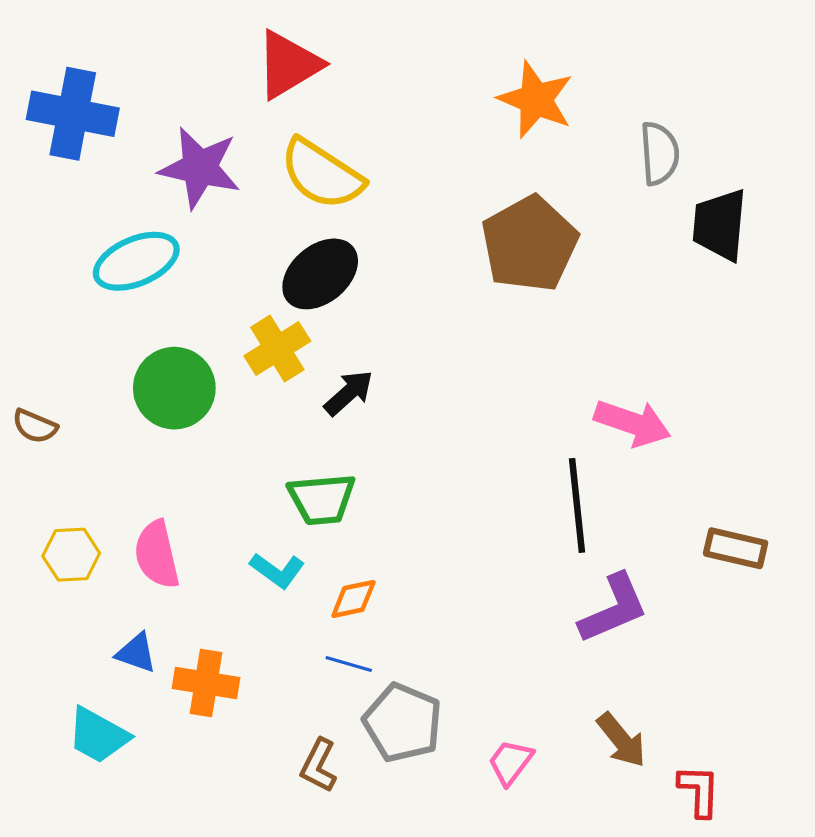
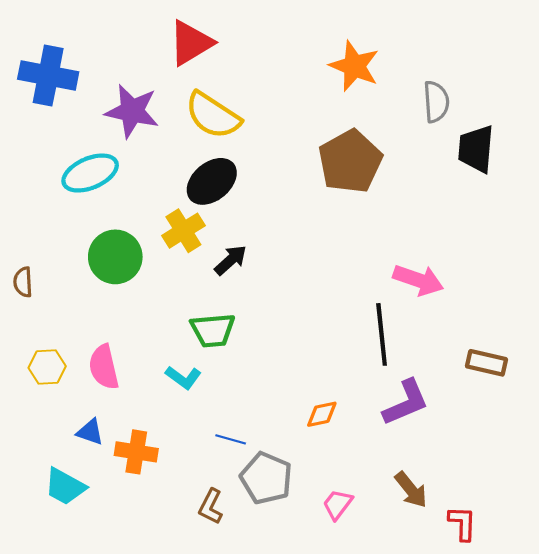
brown semicircle: (35, 426) -> (23, 282), turned 64
orange diamond: (353, 599) -> (322, 414), moved

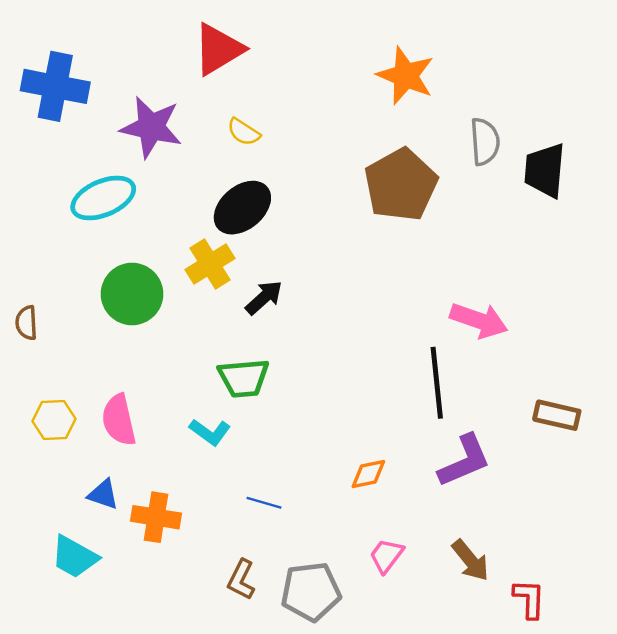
gray semicircle: (436, 102) -> (485, 142), moved
yellow semicircle: (213, 115) -> (244, 132), size x0.5
gray pentagon: (266, 478) -> (311, 592), moved, turned -30
pink trapezoid: (338, 504) -> (386, 556), moved

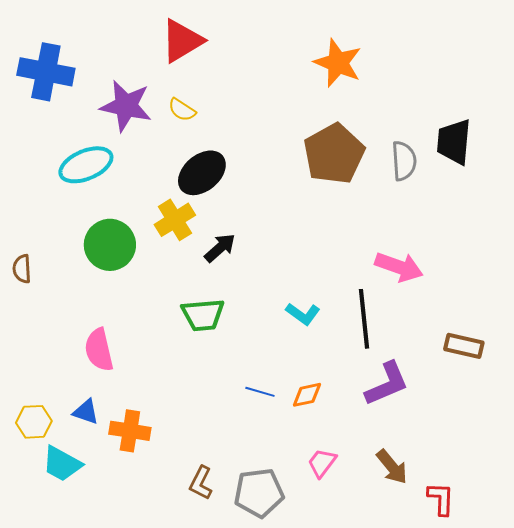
yellow semicircle: (244, 132) -> (182, 110), moved
gray semicircle: (485, 142) -> (404, 161), moved
yellow hexagon: (54, 420) -> (34, 422), moved
cyan L-shape: (210, 432) -> (303, 314), moved
blue line: (264, 503) -> (260, 392), moved

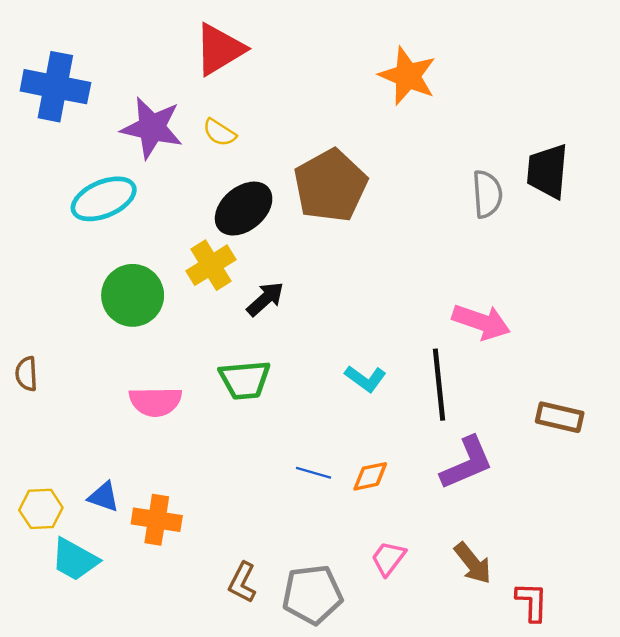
brown pentagon: (334, 154) -> (330, 186), moved
brown semicircle: (22, 269) -> (26, 374), moved
pink semicircle: (99, 350) -> (156, 402), moved, turned -78

